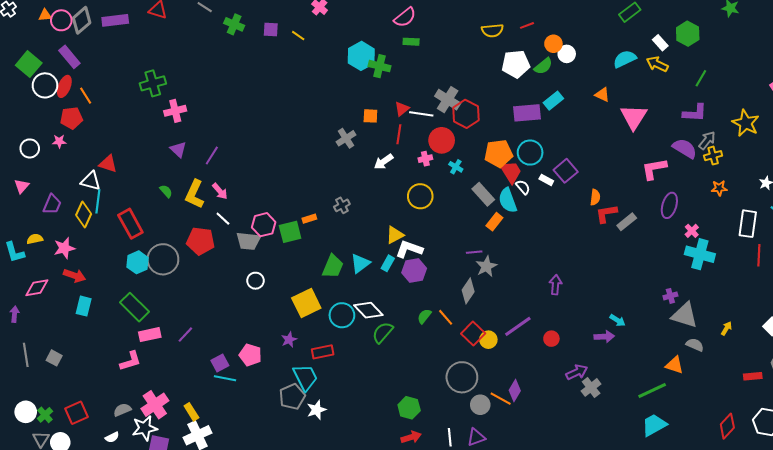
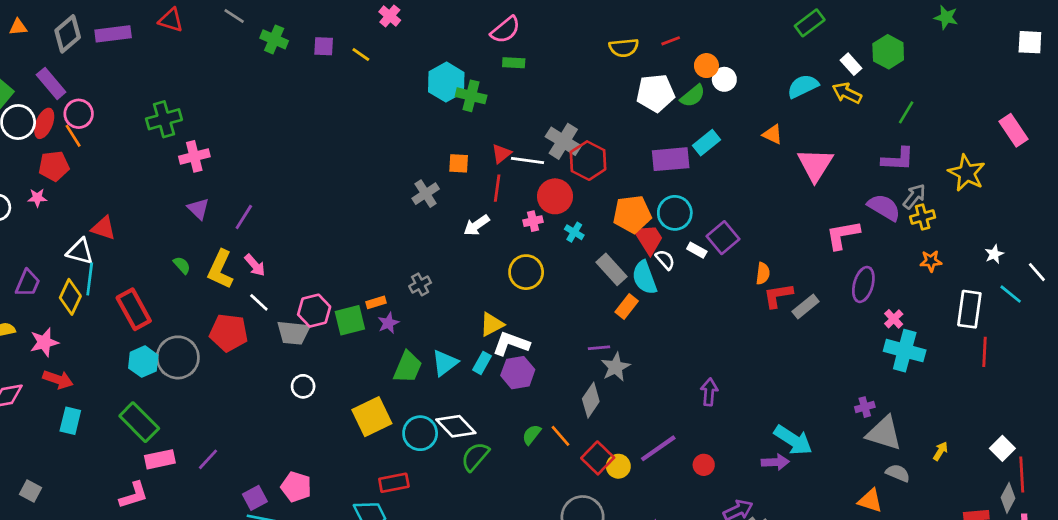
pink circle: (61, 20) -> (79, 114), moved
cyan arrow: (618, 320) -> (793, 440), size x1.8
purple star: (289, 340) -> (388, 323), moved

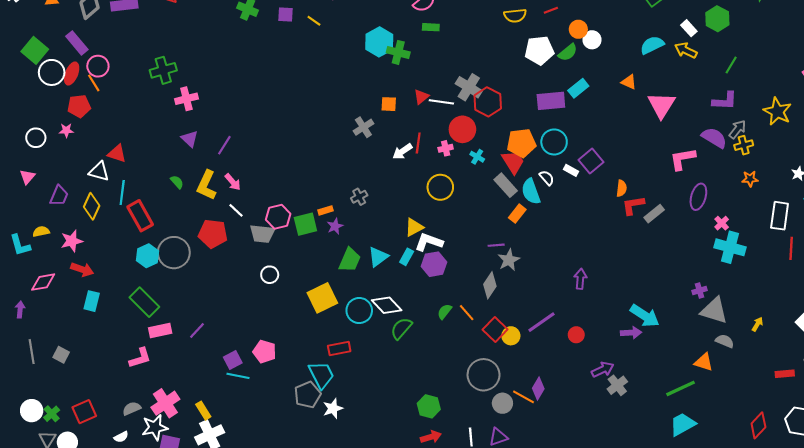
red line: (497, 188) -> (418, 143), moved
red trapezoid: (649, 239) -> (513, 162), moved
cyan line: (90, 279) -> (122, 193), moved

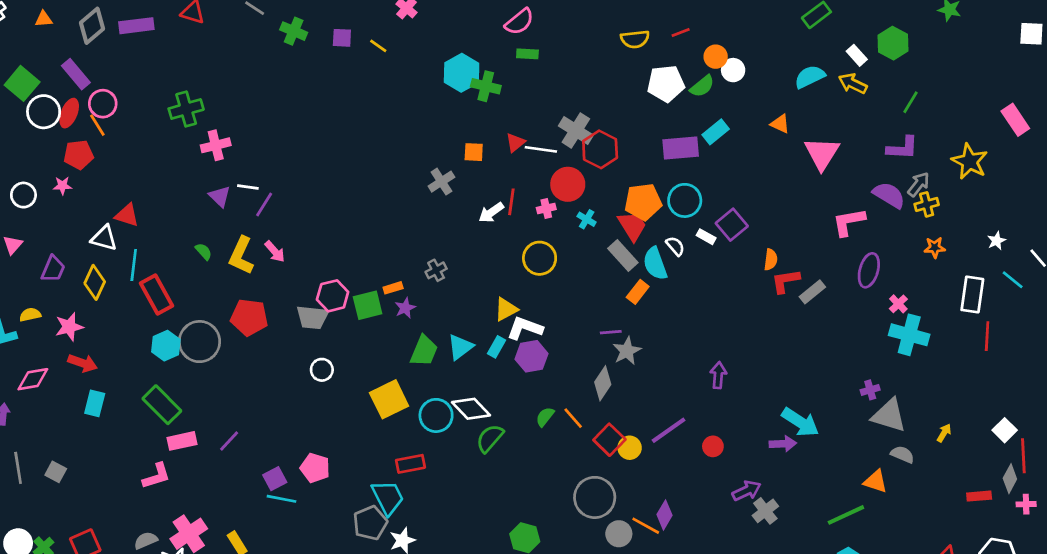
white line: (236, 210) -> (248, 187), moved, turned -35

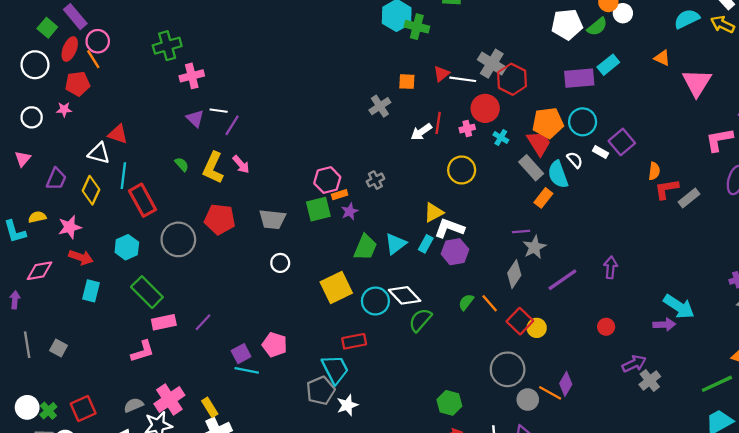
green square: (22, 83) -> (47, 28), moved, size x0.7
white circle: (44, 112) -> (35, 65), moved
pink hexagon: (333, 296) -> (327, 180), moved
cyan hexagon: (166, 346) -> (127, 247), moved
purple line: (669, 430) -> (562, 280), moved

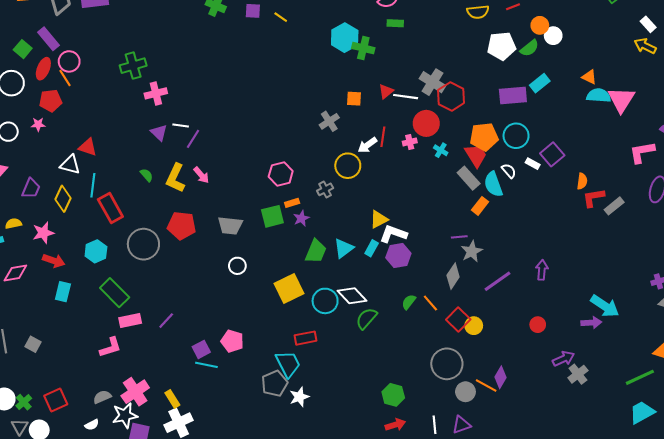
cyan semicircle: (687, 19) -> (599, 96), moved, turned 30
yellow circle: (462, 170) -> (348, 166), moved
pink hexagon: (327, 180) -> (281, 174), moved

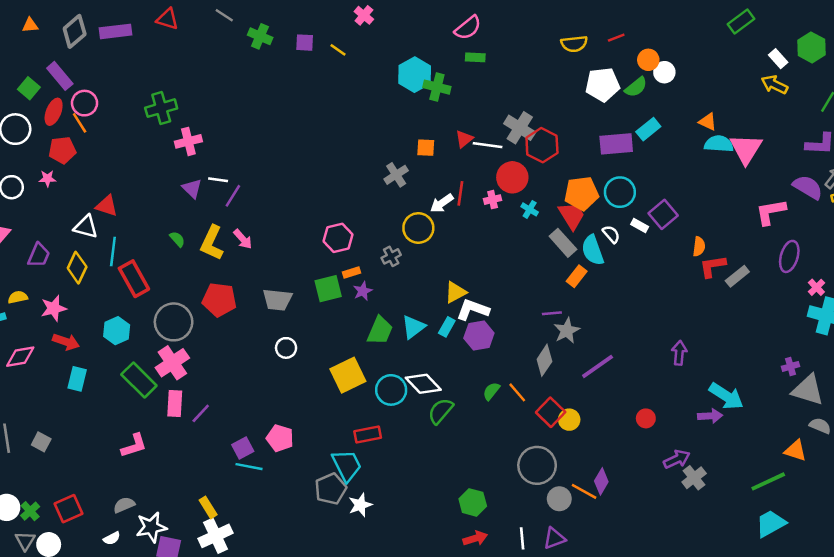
purple arrow: (542, 270) -> (679, 353), moved
pink rectangle: (130, 321) -> (175, 404), moved, turned -75
pink cross: (135, 392) -> (172, 363), moved

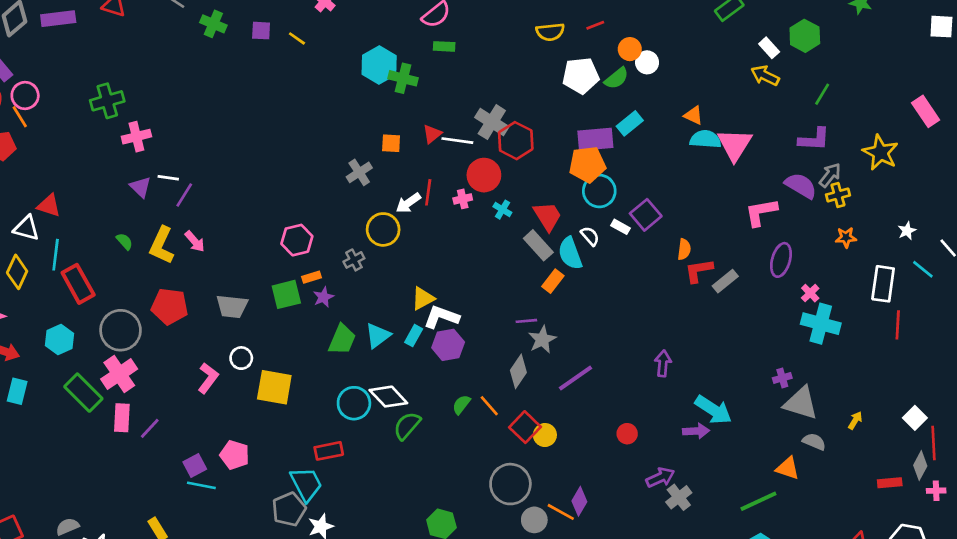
orange pentagon: (582, 193) -> (587, 164), moved
yellow square: (348, 375) -> (274, 387), moved, turned 36
pink L-shape: (134, 446) -> (208, 378), moved, turned -36

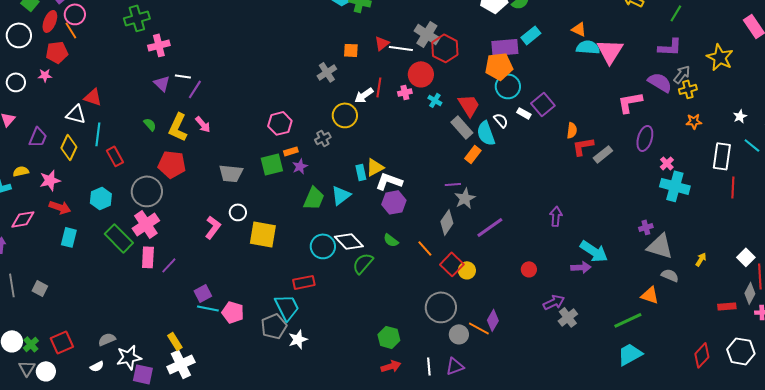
red rectangle: (78, 284) -> (115, 156), size x0.7
red pentagon: (170, 306) -> (172, 164), moved
cyan rectangle: (414, 336) -> (361, 172), moved, turned -42
green semicircle: (461, 405) -> (391, 240), moved, turned -91
pink pentagon: (235, 455) -> (233, 312), moved

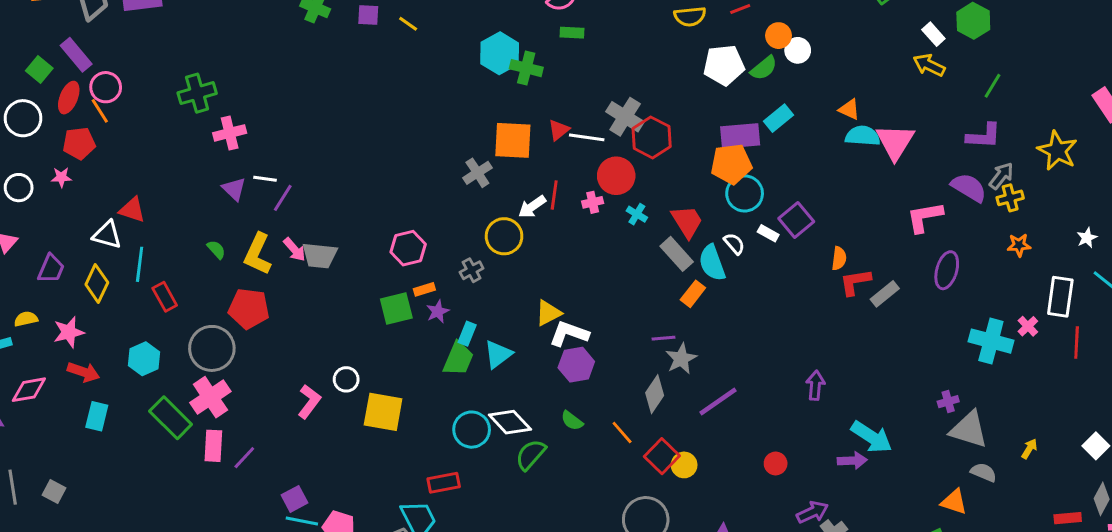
orange square: (351, 50) -> (513, 140), size x1.8
pink cross: (667, 163) -> (1028, 326), moved
cyan rectangle: (361, 172) -> (467, 334), moved, turned 35
gray trapezoid: (231, 173) -> (320, 255), moved

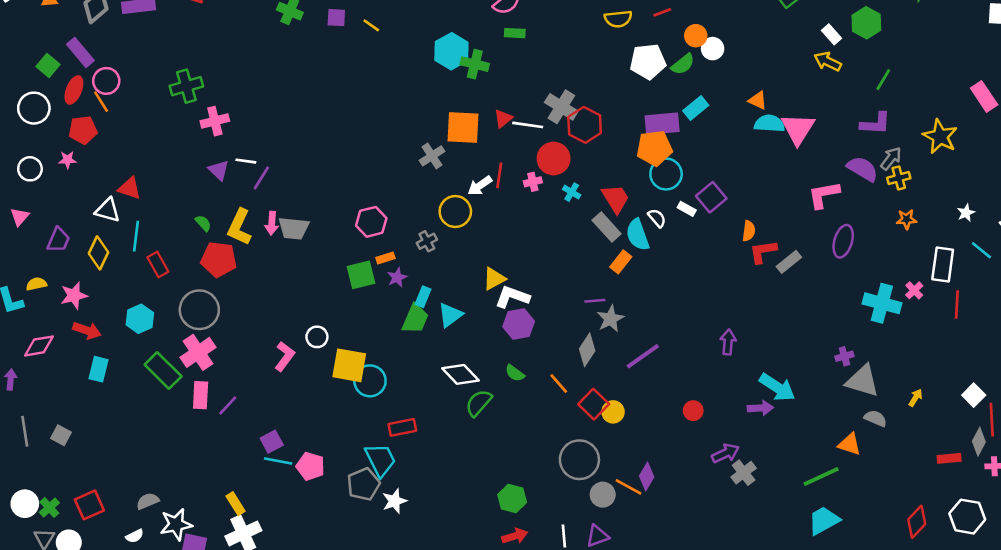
pink arrow: (295, 250) -> (272, 223), turned 45
red pentagon: (249, 309) -> (219, 259), moved
cyan circle: (472, 430) -> (370, 381), moved

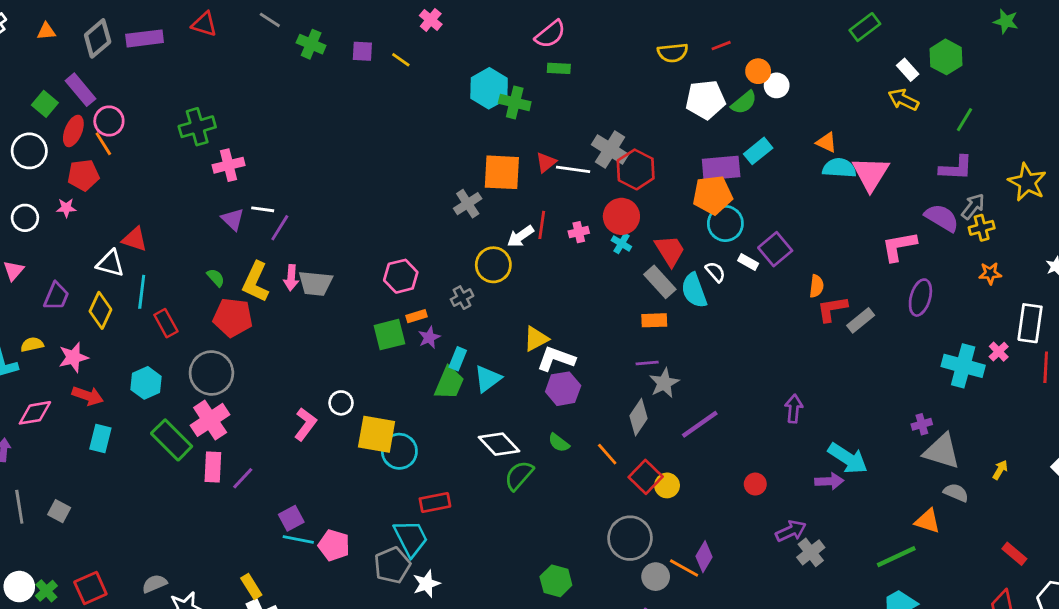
red circle: (554, 158) -> (621, 216), moved
orange rectangle: (621, 262) -> (654, 320), moved, turned 50
red rectangle: (949, 458) -> (1014, 554), moved, turned 45

